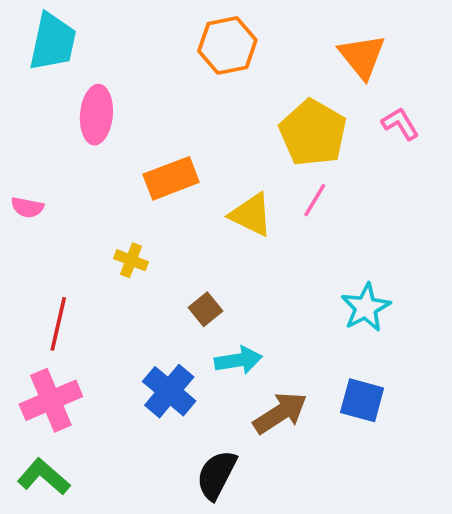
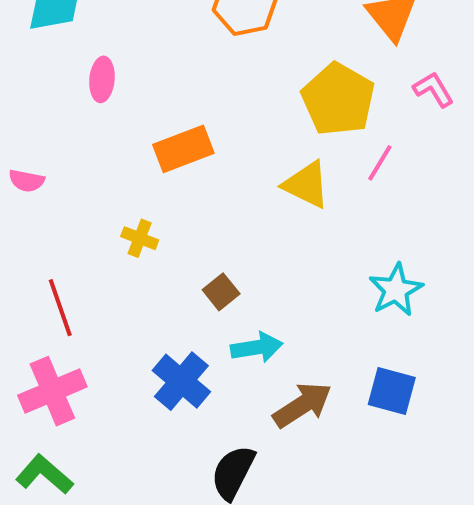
pink ellipse: (96, 115) -> (102, 79), size x0.7
pink line: (315, 200) -> (380, 163), moved
yellow triangle: (251, 215) -> (306, 185), moved
red line: (58, 324) -> (60, 308), turned -32

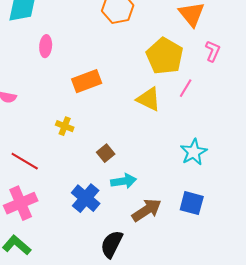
pink L-shape: (433, 89) -> (213, 51), turned 55
red line: (60, 308) -> (25, 161), turned -40

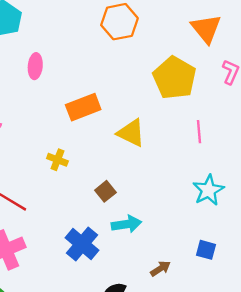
pink line: (186, 88) -> (199, 132), moved, turned -36
yellow triangle: (149, 99) -> (131, 133), moved
blue square: (192, 203) -> (206, 250), size x0.7
brown arrow: (147, 210) -> (160, 269), moved, size x0.6

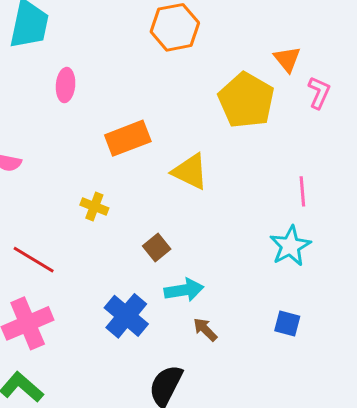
orange triangle: (206, 29) -> (287, 59), moved, size x0.7
pink line: (199, 132) -> (302, 191), moved
brown arrow: (160, 269) -> (205, 329), moved, turned -102

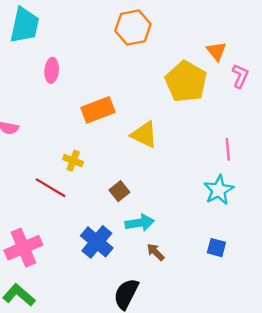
red line: (34, 260) -> (50, 188), moved

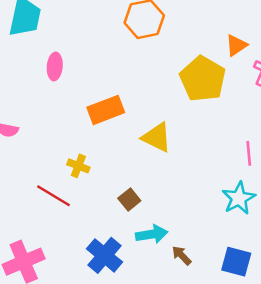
orange triangle: (216, 51) -> (236, 45), turned 35
blue square: (216, 248) -> (236, 262), size x1.4
brown arrow: (155, 252) -> (182, 255), moved

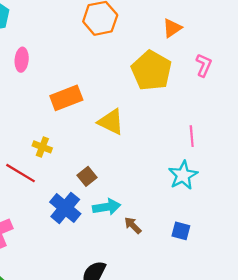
orange triangle: (236, 45) -> (172, 28), moved
blue cross: (104, 255) -> (65, 208), moved
blue square: (236, 262) -> (181, 231), size x0.7

